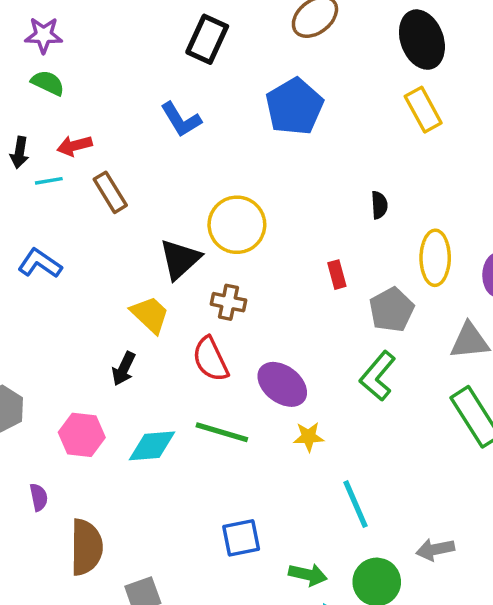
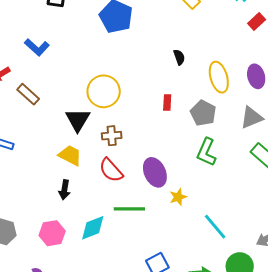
blue L-shape: (181, 120) -> (37, 47), moved
red rectangle: (337, 275) -> (167, 103), turned 35
purple ellipse: (282, 384) -> (155, 172), turned 44

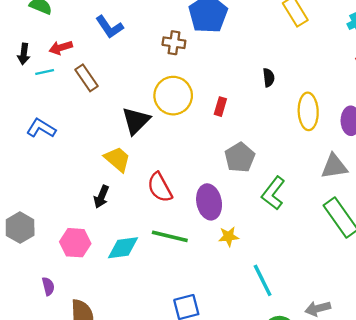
red rectangle: (167, 103) -> (220, 107), moved
gray pentagon: (203, 113) -> (240, 157), moved
brown cross: (112, 136) -> (174, 43), moved

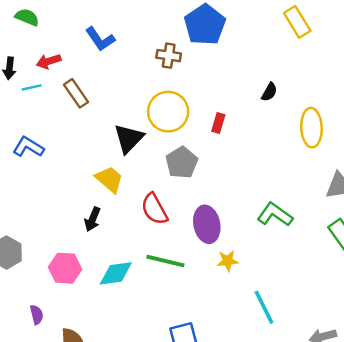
black semicircle: (269, 78) -> (269, 92), turned 36
gray pentagon: (240, 157) -> (182, 163), moved
green L-shape: (273, 193) -> (275, 215), turned 88

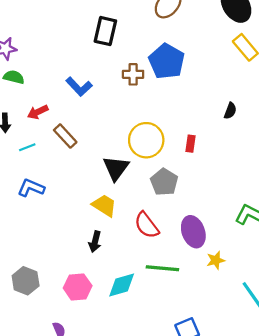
brown cross: (169, 56) -> (133, 74), moved
cyan line: (32, 87) -> (27, 147), moved

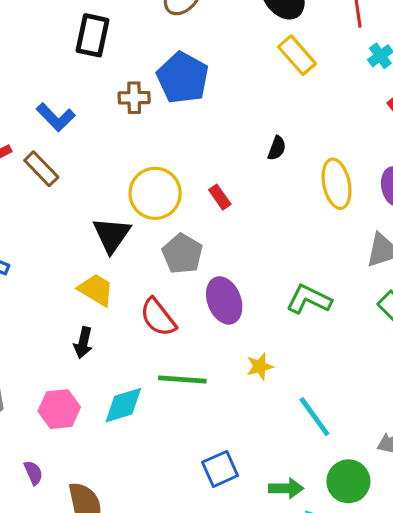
brown rectangle: (65, 136) -> (41, 169), moved
red rectangle: (191, 144) -> (220, 197), turned -42
purple ellipse: (193, 232) -> (224, 300), moved

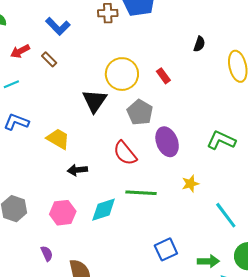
brown rectangle: (41, 169) -> (49, 59), size x0.7
yellow trapezoid: (96, 290) -> (58, 139), moved
black arrow: (83, 343) -> (77, 170), turned 72

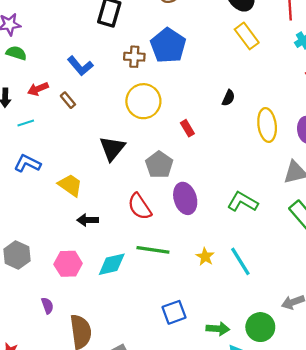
yellow circle: (122, 74) -> (143, 101), moved
yellow star: (190, 184) -> (205, 257), moved, turned -30
cyan line: (226, 215) -> (240, 261), moved

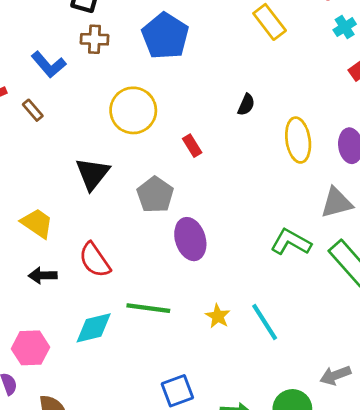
brown cross: (134, 57) -> (95, 39), moved
green L-shape: (243, 202) -> (291, 242), moved
red semicircle: (140, 206) -> (95, 260), moved
black arrow: (88, 220) -> (43, 275), moved
pink hexagon: (68, 264) -> (30, 348), moved

